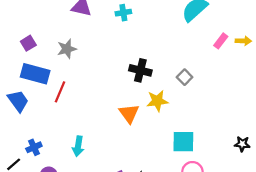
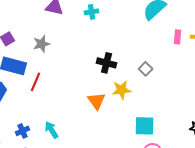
pink rectangle: (221, 41) -> (178, 37), turned -32
cyan arrow: (78, 146) -> (52, 130), turned 138
blue cross: (34, 147) -> (22, 131), moved

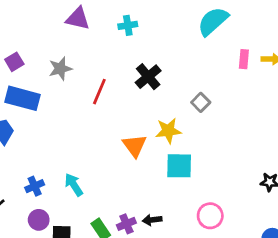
black cross: (106, 63) -> (148, 77), moved, turned 36
red line: (36, 82) -> (99, 92), moved
cyan square: (144, 126) -> (179, 166), moved

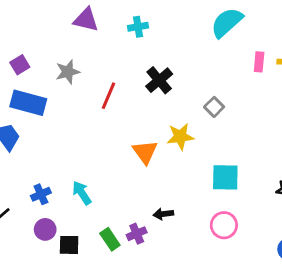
cyan square: (179, 166) -> (225, 177), moved
black arrow: (152, 220) -> (163, 214), moved

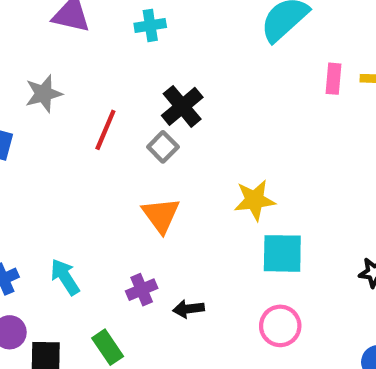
gray square: (214, 107) -> (163, 147), moved
yellow star: (180, 137) -> (255, 200), moved
purple cross: (137, 234) -> (142, 290), moved

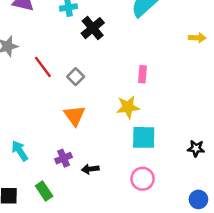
pink rectangle: (333, 79) -> (143, 74), moved
black cross: (182, 106) -> (93, 28), moved
red line: (105, 130) -> (43, 67), turned -60

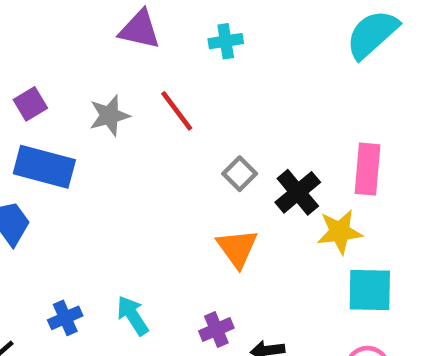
black cross: (93, 28) -> (298, 192), moved
red line: (43, 67) -> (177, 111), moved
pink rectangle: (143, 74) -> (368, 169), size x1.5

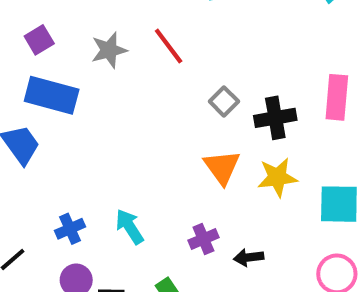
black cross: (298, 192) -> (275, 118), turned 30
yellow star: (340, 232) -> (277, 177), moved

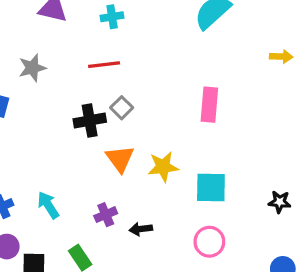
red line: (169, 46) -> (104, 65), moved, turned -60
black cross: (275, 118) -> (90, 120), moved

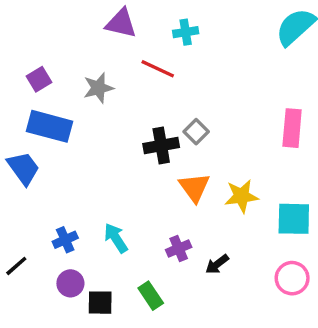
red line: (104, 65) -> (158, 69), moved, turned 32
black arrow: (141, 229) -> (217, 264), turned -30

